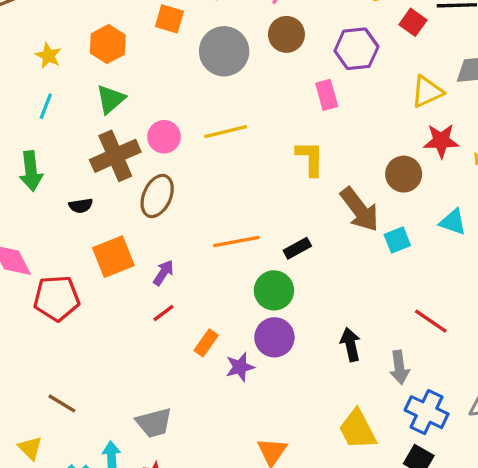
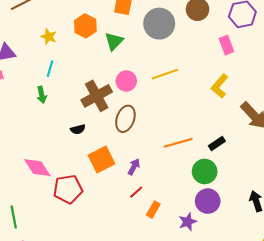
green triangle: (111, 99) -> (114, 41), moved
yellow L-shape: (310, 158) -> (220, 86), turned -135
green arrow: (31, 171) -> (42, 95), moved, size x0.7
orange rectangle: (206, 343) -> (153, 210), moved

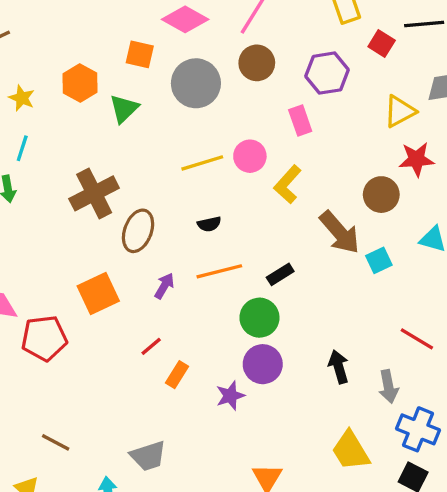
pink circle: (126, 81) -> (250, 156), moved
black semicircle: (78, 129) -> (209, 224), moved
purple arrow: (134, 167) -> (164, 286), moved

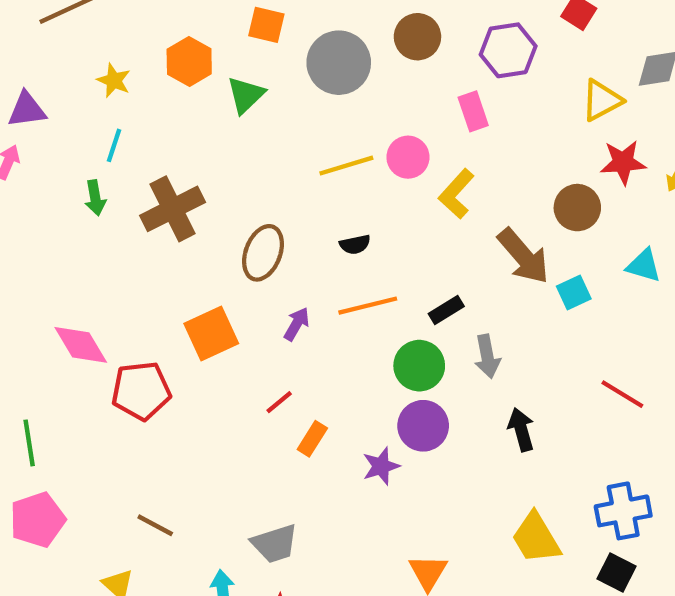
brown cross: (94, 193) -> (173, 209), moved
gray arrow: (388, 387) -> (487, 356), moved
blue cross: (418, 429) -> (623, 511), turned -33

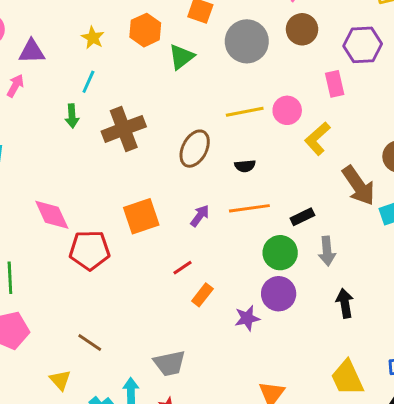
brown ellipse: (263, 253) -> (195, 149), moved

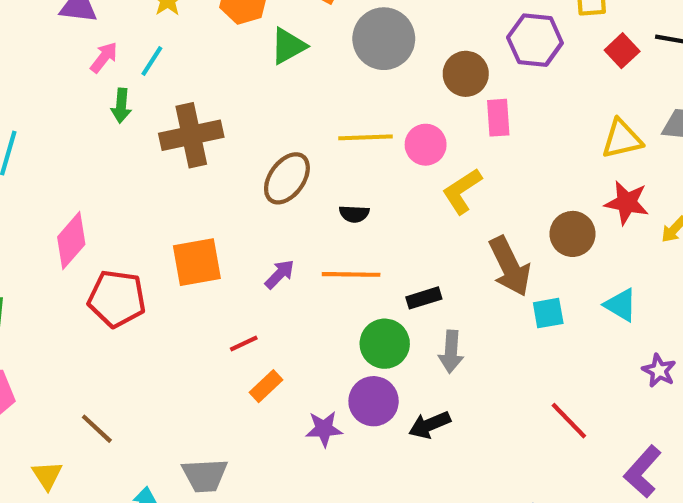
brown circle: (302, 29) -> (466, 74), moved
purple hexagon: (363, 45) -> (535, 40), moved
pink arrow: (15, 86) -> (104, 57), moved
pink diamond: (52, 215) -> (71, 241), turned 57
black arrow: (345, 303) -> (430, 425), moved, turned -112

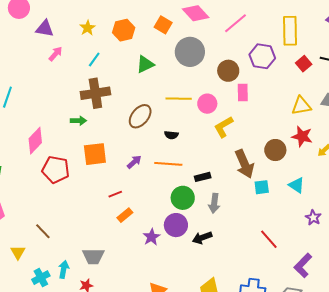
green triangle: (288, 46) -> (145, 64), moved
cyan line: (152, 61) -> (94, 60), moved
green arrow: (121, 106) -> (78, 121), moved, turned -98
purple star: (324, 429) -> (152, 237), turned -30

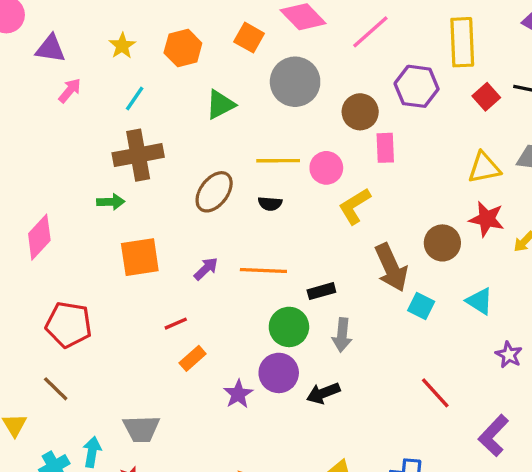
black semicircle: (171, 135) -> (270, 204), moved
red pentagon: (56, 170) -> (69, 325), moved
cyan square: (262, 187) -> (421, 306), turned 35

